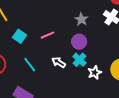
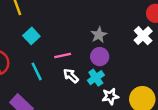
gray star: (81, 19) -> (99, 35), moved
pink line: (48, 35) -> (63, 56), moved

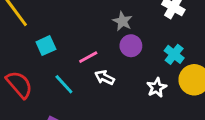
cyan square: (31, 36) -> (46, 46), turned 35
cyan cross: (96, 78) -> (174, 54), moved

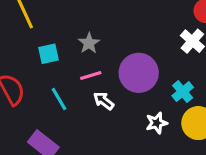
gray star: (122, 21) -> (89, 43), moved
purple circle: (131, 46) -> (139, 73), size x1.6

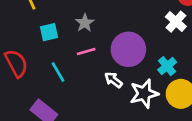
white arrow: (104, 101) -> (113, 80), moved
white star: (157, 123) -> (144, 94), size x1.5

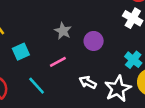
gray star: (85, 23) -> (63, 31), moved
purple circle: (128, 49) -> (94, 41), moved, size x0.6

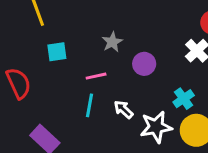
cyan line: (37, 86) -> (90, 105), moved, turned 36

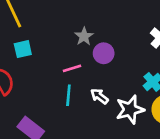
cyan square: (57, 52) -> (23, 49), moved
purple circle: (144, 64) -> (104, 53), moved

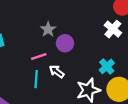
white arrow: (99, 96) -> (57, 72), moved

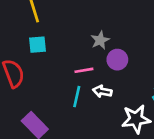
white arrow: (57, 72) -> (102, 91), turned -35

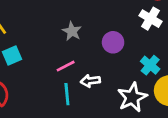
purple circle: (117, 60) -> (113, 42), moved

